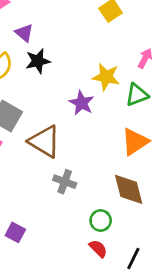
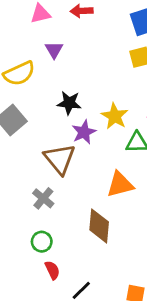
black star: (38, 61) -> (69, 103), moved
brown triangle: (45, 141) -> (60, 159), moved
green circle: (101, 220) -> (42, 242), moved

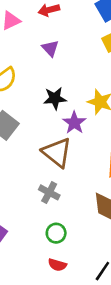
purple triangle: (54, 50) -> (50, 48), moved
red semicircle: (52, 270) -> (57, 265), moved, turned 144

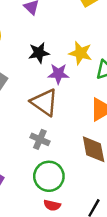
purple star: (74, 123) -> (58, 74), turned -30
green circle: (56, 233) -> (49, 176), size x1.6

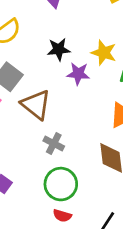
brown triangle: (44, 102) -> (36, 105), moved

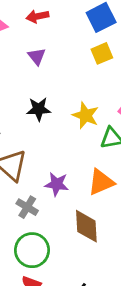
purple star: (78, 74) -> (57, 184), moved

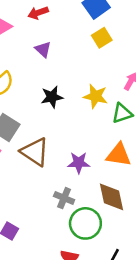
orange triangle: (101, 182) -> (119, 155), turned 40
gray cross: (27, 207) -> (64, 198), moved
green circle: (32, 250) -> (85, 223), moved

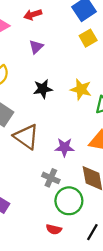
purple triangle: (43, 49) -> (36, 47), turned 32

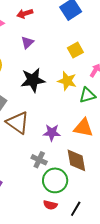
yellow square: (88, 38) -> (75, 50), moved
black star: (43, 89) -> (33, 80), size x1.4
red semicircle: (54, 229) -> (50, 205), moved

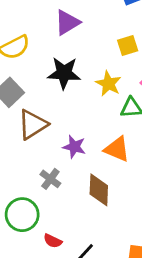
purple triangle: (27, 42) -> (67, 22), size x1.5
brown triangle: (18, 123) -> (33, 124), turned 40
green circle: (55, 180) -> (22, 215), moved

